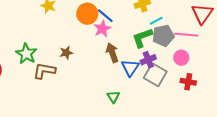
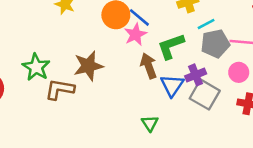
green L-shape: (142, 38) -> (171, 46), moved
brown star: (66, 53) -> (88, 66), size x1.6

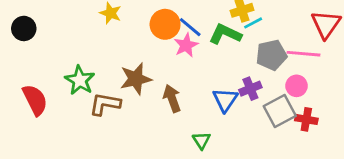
cyan line: (206, 24) -> (253, 23), moved
green L-shape: (171, 46) -> (225, 34), moved, turned 44
brown arrow: (149, 66) -> (172, 98), moved
gray square: (205, 95) -> (280, 111), moved, turned 32

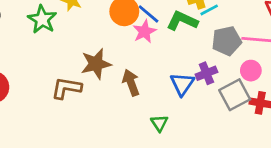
green star: (80, 80) -> (42, 19), moved

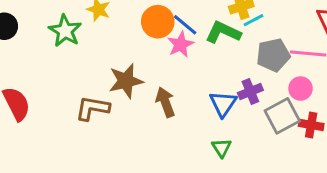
green triangle: (159, 123) -> (222, 148), moved

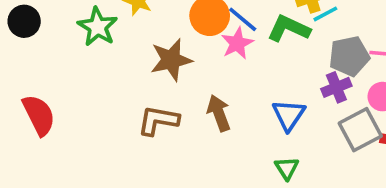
brown star: (126, 81) -> (171, 60), moved
purple cross: (250, 92) -> (336, 87), moved
brown L-shape: (92, 108) -> (158, 120), moved

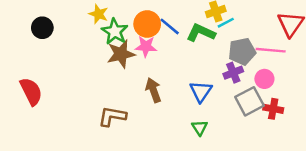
black circle: (24, 21) -> (42, 28), moved
green star: (98, 27) -> (115, 31), moved
pink star: (237, 43) -> (146, 46), moved, turned 30
brown L-shape: (158, 120) -> (112, 116), moved

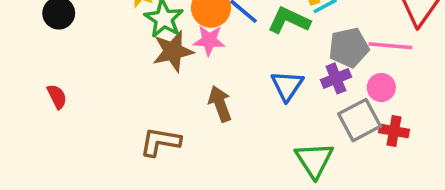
red semicircle: (31, 91) -> (57, 97), moved, size x0.6
blue triangle: (201, 91) -> (287, 86), moved
green triangle: (200, 128) -> (314, 160), moved, size x1.6

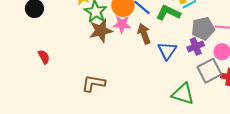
red semicircle: (57, 97) -> (44, 57), moved
brown arrow: (220, 104) -> (144, 34), moved
green triangle: (314, 160) -> (183, 94), turned -40

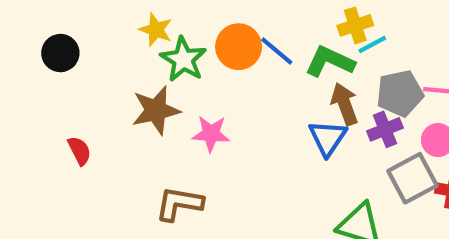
pink star: (122, 24) -> (211, 134), moved
brown star: (101, 31) -> (156, 110), moved
brown arrow: (144, 34) -> (345, 104), moved

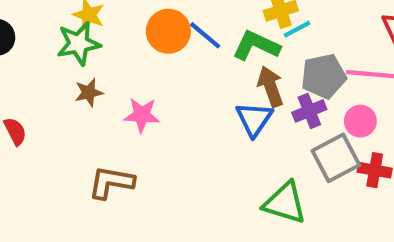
green star: (183, 59) -> (78, 44), moved, turned 30
brown star: (156, 110) -> (89, 93), size x0.6

